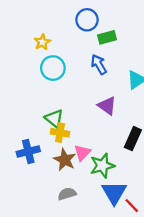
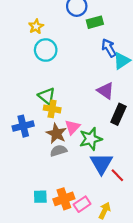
blue arrow: (99, 64) -> (109, 48), moved
purple triangle: (107, 106) -> (106, 91), moved
gray semicircle: (67, 194) -> (59, 151), moved

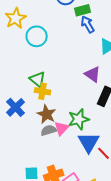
yellow star: (36, 26) -> (16, 18), moved, size x1.5
blue arrow: (109, 48) -> (88, 24), moved
blue cross: (23, 126) -> (16, 107), turned -30
pink triangle: (72, 127) -> (62, 128), moved

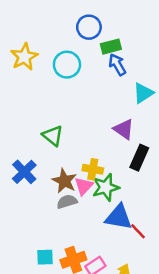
cyan circle: (37, 36) -> (67, 65), moved
yellow cross: (43, 91) -> (93, 169), moved
pink triangle: (62, 128) -> (84, 186), moved
blue triangle: (89, 142) -> (119, 217), turned -50

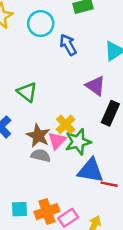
blue arrow: (117, 65) -> (68, 45), moved
yellow cross: (93, 169) -> (66, 124), turned 36
gray semicircle: (67, 202) -> (41, 156), turned 30
red line: (138, 231) -> (109, 184), turned -35

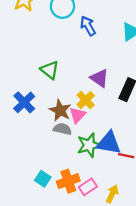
purple triangle: (95, 86) -> (100, 78), moved
green star: (78, 142) -> (89, 145), moved
cyan square: (20, 209) -> (43, 179), turned 35

